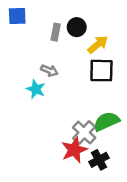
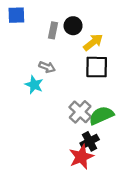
gray cross: (84, 133) -> (80, 112), moved
red star: (74, 150) -> (81, 157), moved
black cross: (99, 160) -> (90, 141), moved

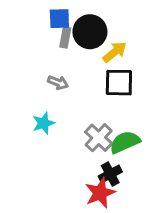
blue square: (16, 15) -> (59, 19), moved
black circle: (73, 26) -> (90, 32), size x1.5
cyan star: (34, 85) -> (43, 123), moved, turned 30

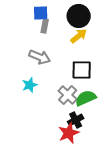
black circle: (90, 32) -> (79, 16), moved
gray arrow: (58, 83) -> (40, 57), size x1.5
black square: (119, 83) -> (82, 70), moved

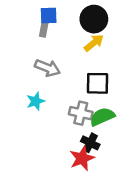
gray rectangle: (45, 26) -> (44, 29), moved
gray cross: (68, 95) -> (81, 113), turned -30
black cross: (76, 120) -> (90, 143), turned -35

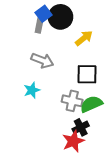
blue square: (49, 15) -> (43, 14), turned -35
black circle: (94, 19) -> (60, 17), moved
black cross: (90, 143) -> (81, 127), turned 35

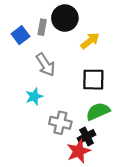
blue square: (43, 14) -> (20, 35), moved
gray arrow: (42, 60) -> (46, 65), turned 35
gray cross: (72, 101) -> (60, 123), moved

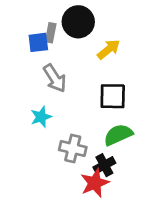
blue square: (20, 35) -> (38, 42), moved, turned 30

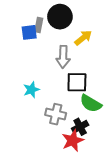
gray arrow: (55, 78) -> (63, 57), moved, turned 35
black square: (113, 96) -> (77, 82), moved
green semicircle: (118, 135) -> (91, 103), turned -125

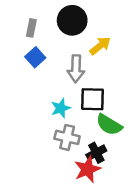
gray rectangle: (39, 25) -> (31, 28), moved
blue square: (29, 32) -> (35, 57), moved, turned -35
cyan star: (31, 90) -> (61, 108), moved

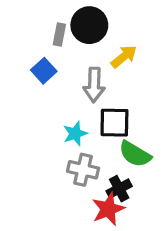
gray rectangle: (31, 28) -> (59, 35), moved

